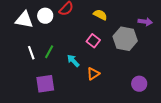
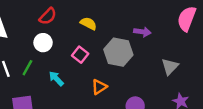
white circle: (45, 16) -> (43, 43), moved
orange triangle: (93, 74) -> (99, 87), moved

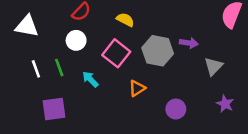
purple arrow: (142, 32) -> (189, 43), moved
pink square: (80, 55) -> (116, 53), size x1.5
green line: (27, 68) -> (59, 68), turned -49

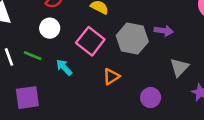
gray triangle: (213, 66) -> (179, 67), moved
green line: (59, 68) -> (33, 56), turned -48

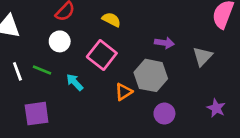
purple arrow: (164, 31) -> (164, 43), moved
gray hexagon: (132, 39) -> (151, 75), moved
gray triangle: (179, 67) -> (203, 56), moved

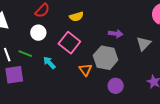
yellow semicircle: (111, 20) -> (76, 17), turned 136
orange triangle: (124, 92) -> (85, 70), turned -32
purple square: (37, 114) -> (14, 75), moved

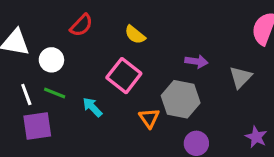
yellow semicircle: (76, 17) -> (135, 35), turned 56
white circle: (38, 33) -> (51, 60), moved

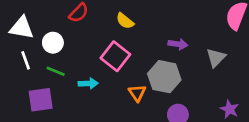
white line: (26, 95) -> (26, 60), moved
cyan arrow: (92, 107) -> (88, 83), turned 132

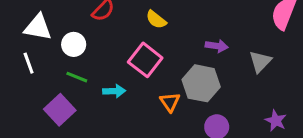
white line: (26, 60) -> (29, 63), moved
purple square: (41, 100) -> (60, 110), turned -35

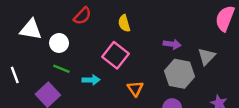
yellow semicircle: (156, 20) -> (124, 23), turned 35
white line: (29, 63) -> (15, 75), moved
gray hexagon: (201, 83) -> (179, 74), moved

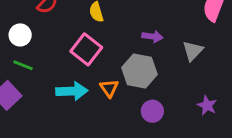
gray hexagon: (179, 74) -> (139, 71), moved
cyan arrow: (91, 80) -> (72, 91), moved, size x1.5

